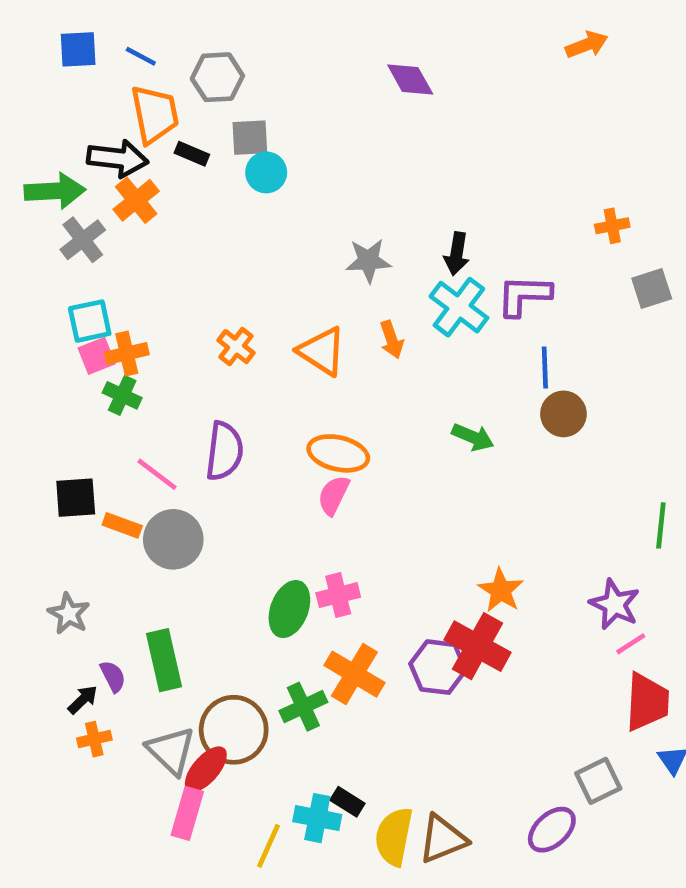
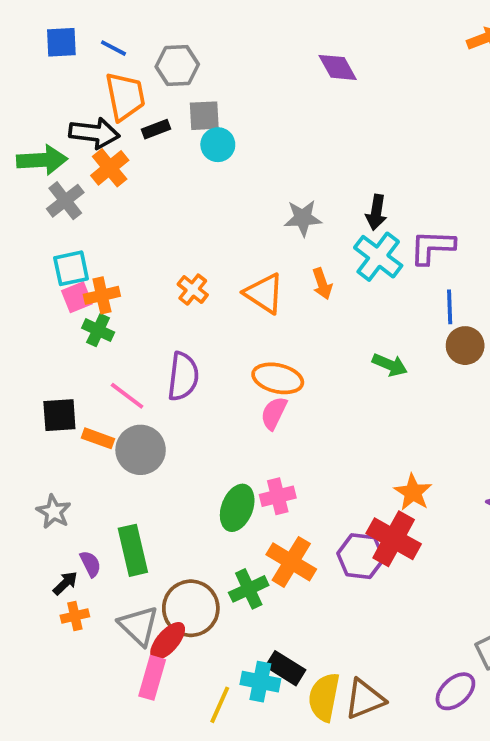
black rectangle: (192, 154) -> (156, 129), turned -44
black rectangle: (347, 802) -> (285, 668), size x1.4

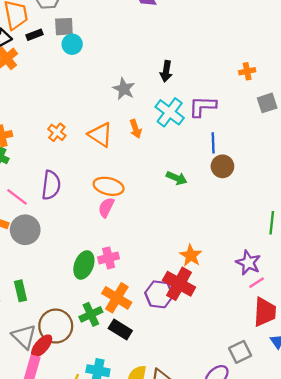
black arrow: (376, 212) -> (166, 71), moved
gray star: (303, 218) -> (124, 89), turned 30
green rectangle: (133, 550) -> (20, 291), size x0.7
black rectangle: (285, 668) -> (120, 330), moved

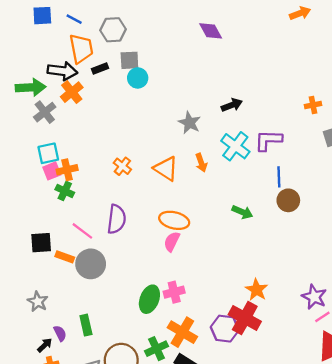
black arrow: (166, 71) -> (232, 105), turned -120

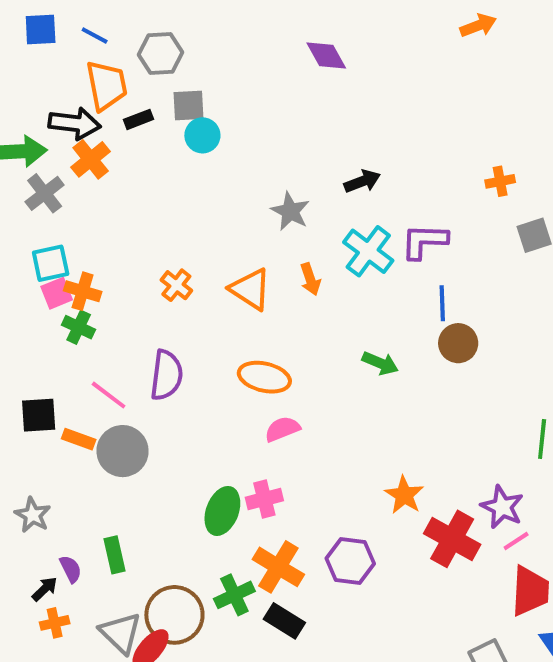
orange cross: (67, 170) -> (83, 291), turned 30
pink semicircle: (172, 242) -> (282, 429), moved, turned 42
red cross: (245, 318) -> (452, 539), moved

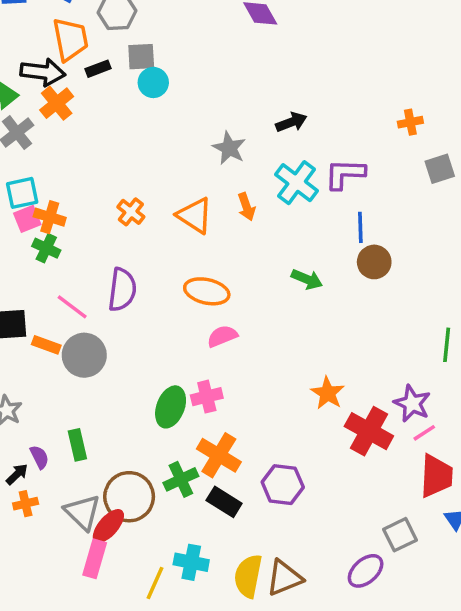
purple hexagon: (350, 561) -> (283, 485), moved

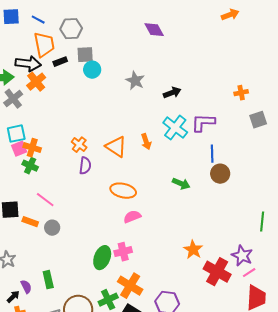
gray star: (229, 148) -> (135, 81), moved
purple semicircle: (122, 290) -> (85, 166), moved, size x0.7
gray circle: (84, 355) -> (52, 228), size x0.6

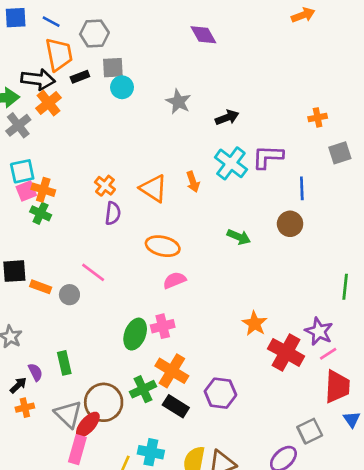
blue line: (212, 154) -> (302, 188), moved
pink line: (45, 200) -> (93, 272), moved

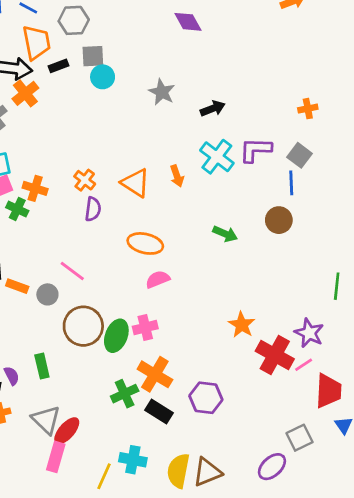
gray square: (340, 153) -> (300, 155), moved, turned -35
orange cross: (43, 190) -> (35, 188), moved
pink line: (328, 354) -> (304, 365), moved
brown circle: (104, 402) -> (83, 326), moved

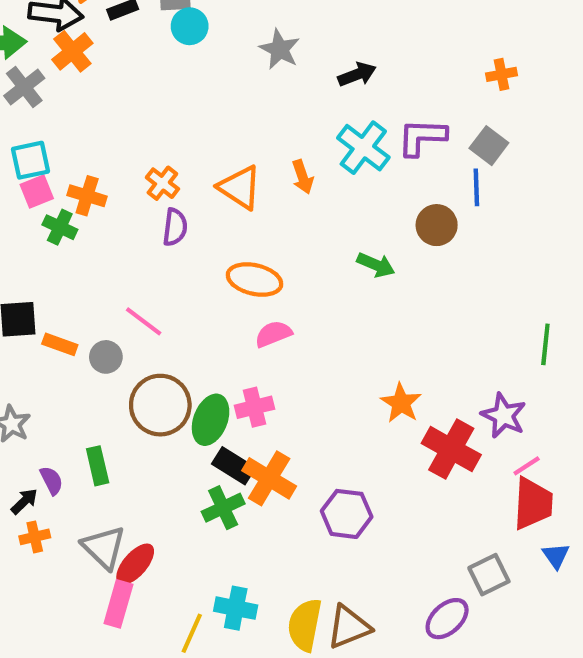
brown circle: (279, 220) -> (437, 225), moved
pink line: (304, 365) -> (527, 466), moved
black rectangle: (159, 412) -> (234, 466), moved

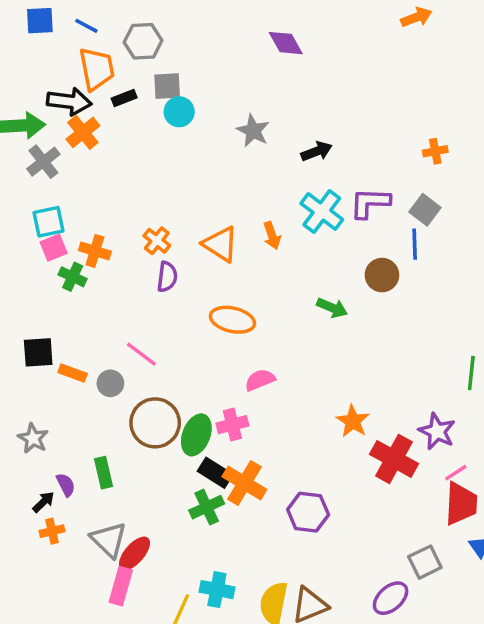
pink semicircle: (273, 334) -> (260, 380), moved

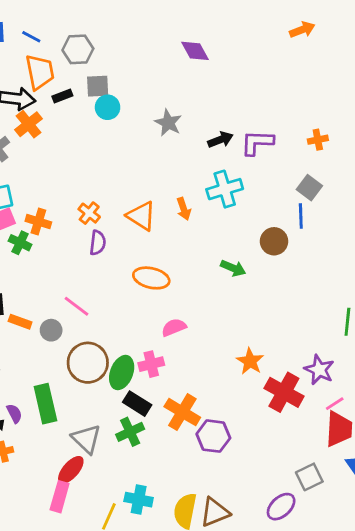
purple L-shape: (370, 203) -> (257, 143), moved
cyan cross: (322, 211) -> (225, 189), turned 36
green rectangle: (104, 473) -> (45, 404), size x1.5
orange cross: (244, 483) -> (182, 412), moved
gray triangle: (109, 540) -> (86, 439), moved

